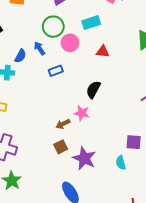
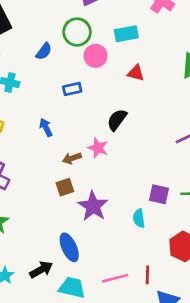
blue arrow: (39, 48) -> (46, 127), moved
blue semicircle: (20, 56) -> (44, 51), moved

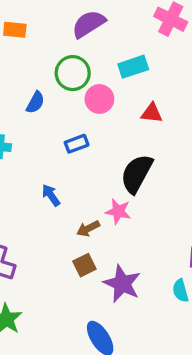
black semicircle: (117, 120) -> (137, 174), size x1.4

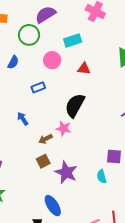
green circle: (73, 73) -> (29, 35), moved

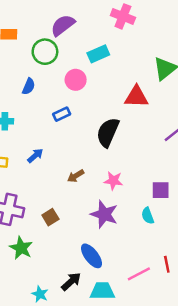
red triangle: (84, 69) -> (136, 97), moved, size x1.5
blue arrow: (23, 119) -> (35, 156), moved, turned 88
pink star: (64, 128) -> (113, 181), moved
brown square: (43, 161) -> (50, 217), moved

